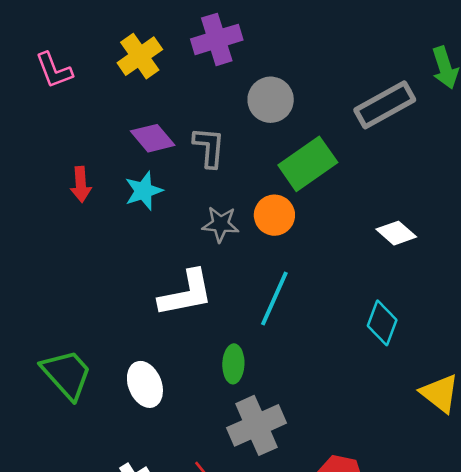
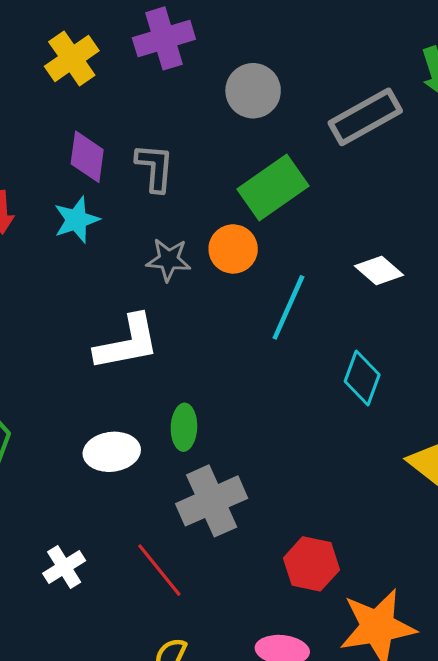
gray circle: (271, 100) -> (253, 91), moved
purple diamond: (153, 138) -> (87, 157), turned 48
cyan line: (274, 298) -> (288, 307), moved
white ellipse: (145, 384) -> (112, 452), moved, turned -75

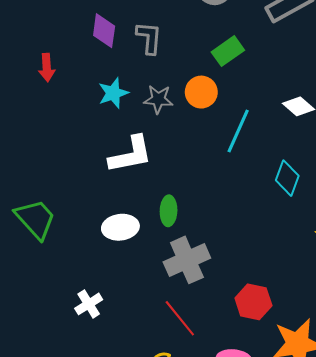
green rectangle: (273, 188) -> (228, 51), size x0.7
cyan star: (76, 220) -> (113, 93), moved
red line: (159, 570) -> (180, 318), moved

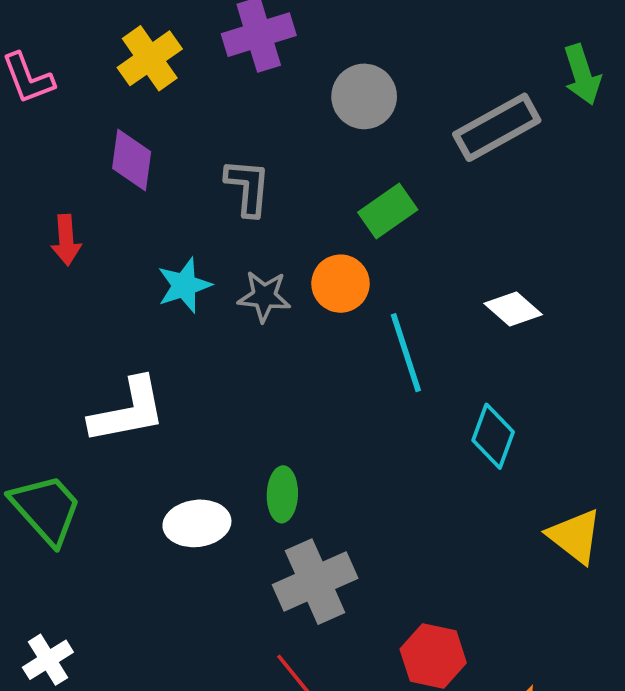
purple diamond: (104, 31) -> (132, 160), moved
cyan line: (238, 131) -> (406, 353), turned -42
white L-shape: (131, 155) -> (128, 411), moved
white cross: (89, 304) -> (48, 660), moved

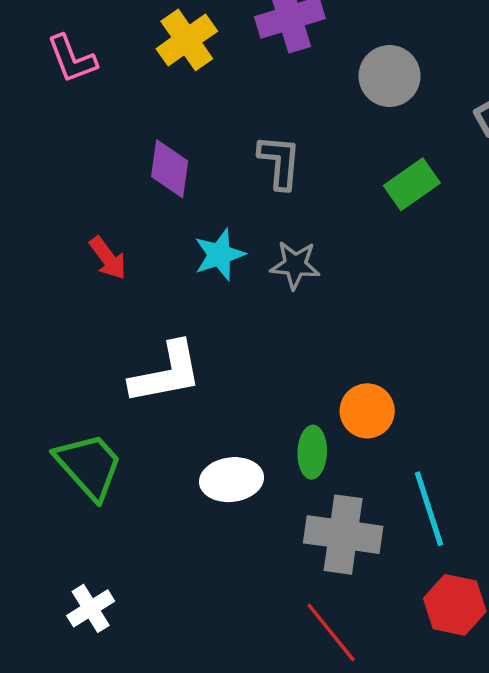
purple diamond: (132, 160) -> (170, 169), moved
red arrow: (66, 240) -> (108, 258), moved, turned -33
orange circle: (340, 284) -> (367, 411), moved
cyan line: (406, 353) -> (429, 509), moved
gray cross: (315, 582) -> (343, 535), turned 32

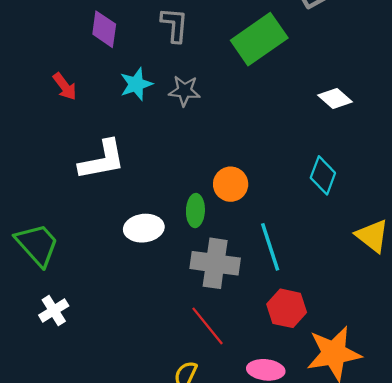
green rectangle: (412, 184) -> (259, 39), size x1.6
green trapezoid: (89, 466) -> (37, 245), moved

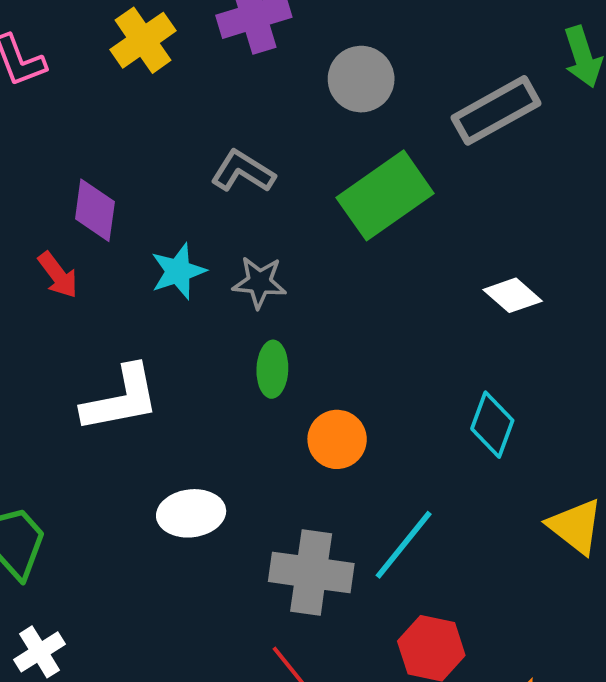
gray L-shape: (175, 25) -> (243, 171), turned -63
purple diamond: (104, 29) -> (95, 210), moved
green ellipse: (195, 211) -> (272, 369), moved
cyan line: (270, 247) -> (404, 545), turned 57

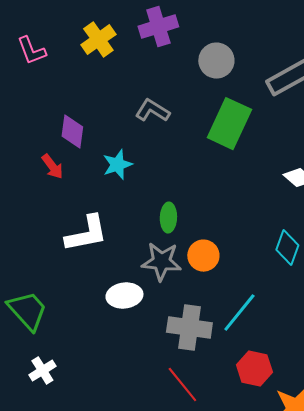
green rectangle: (385, 195) -> (229, 124), turned -30
gray star: (259, 282) -> (161, 262), moved, size x1.4

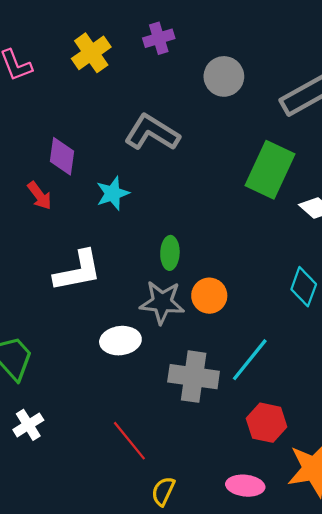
purple cross: (158, 27) -> (159, 38), size x0.7
gray L-shape: (152, 111) -> (152, 133), size x1.4
green rectangle: (229, 124) -> (270, 170), moved
red line: (182, 385) -> (129, 441), moved

